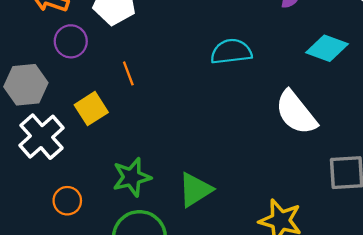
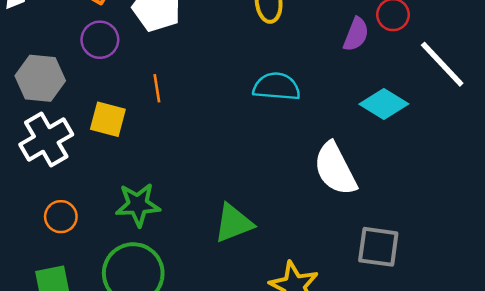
yellow square: (91, 109) -> (108, 119), turned 36
green triangle: (195, 190) -> (233, 223), moved

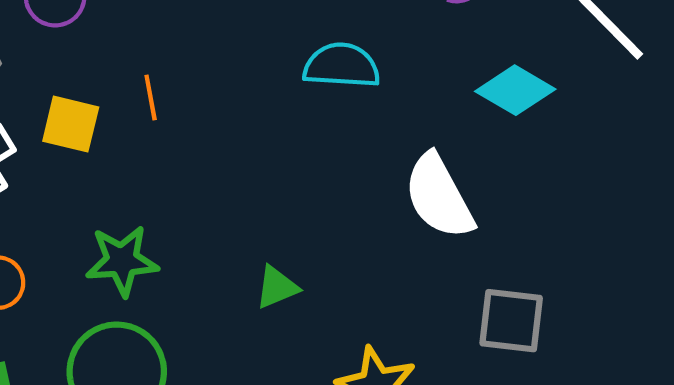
orange line: (157, 88) -> (151, 98), moved
green triangle: (233, 223) -> (277, 287), size x0.7

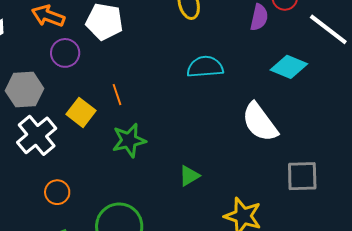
yellow square: (71, 124) -> (81, 112), turned 32
green star: (122, 261) -> (129, 140), moved

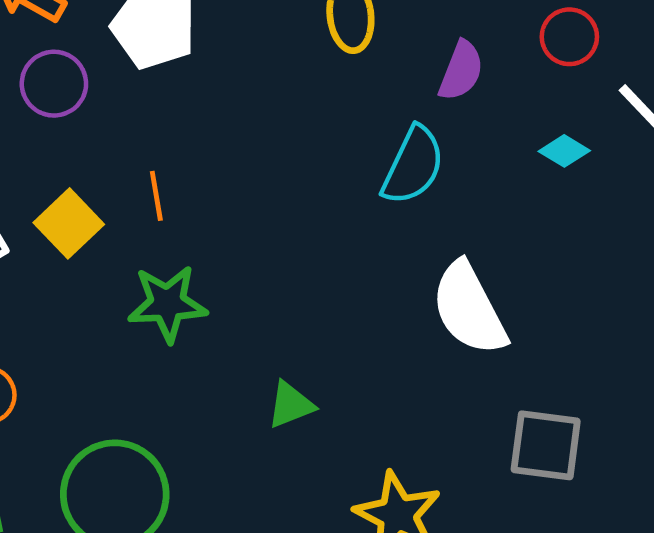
purple semicircle: (259, 17) -> (461, 71), moved
cyan semicircle: (205, 67) -> (413, 166), moved, turned 111
cyan diamond: (289, 67) -> (564, 151), moved, size x0.6

